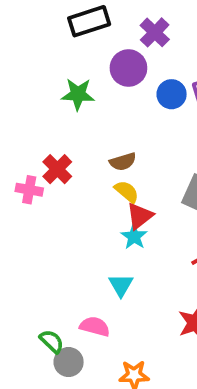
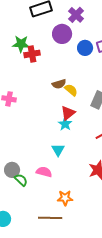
green star: (78, 94) -> (21, 44), moved
red cross: (57, 169) -> (32, 54), moved, turned 35
yellow semicircle: (127, 192) -> (71, 90), moved
gray circle: (69, 362) -> (12, 170), moved

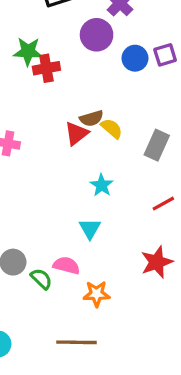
red triangle: (68, 113) -> (76, 133), moved
green semicircle: (21, 180) -> (41, 279), moved
orange star: (65, 198) -> (97, 294), moved

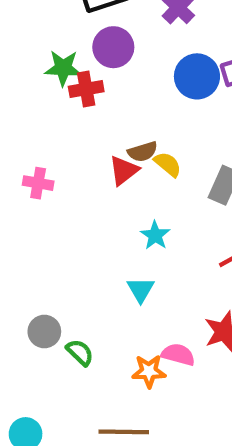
purple circle: (97, 35) -> (113, 47), moved
blue circle: (135, 58) -> (197, 76), size x1.4
pink semicircle: (66, 265) -> (178, 355), moved

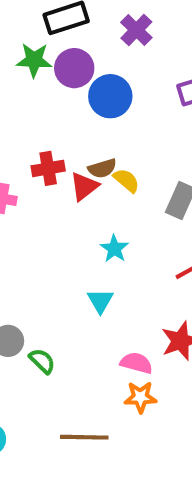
green star: (63, 68) -> (34, 60), moved
blue circle: (197, 76) -> (110, 96), moved
red cross: (86, 89) -> (48, 168), moved
orange star: (149, 371) -> (140, 397), moved

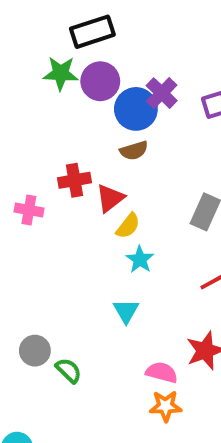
purple cross: (136, 30) -> (162, 93), moved
brown semicircle: (102, 168) -> (134, 151), moved
yellow semicircle: (126, 180) -> (128, 226), moved, turned 88

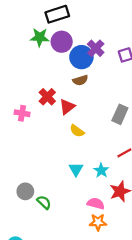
red cross: (75, 180) -> (47, 97), turned -35
yellow semicircle: (128, 226) -> (77, 131), moved, turned 88
cyan star: (140, 259) -> (101, 170), moved

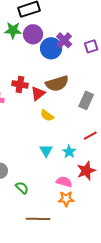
brown semicircle: (80, 80) -> (57, 83), moved, size x1.6
red cross: (47, 97) -> (20, 84), turned -35
green semicircle: (44, 202) -> (22, 188), moved

